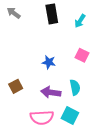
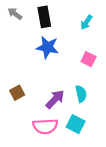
black rectangle: (52, 14) -> (44, 17), moved
blue star: (49, 62) -> (47, 47), moved, size x1.5
purple arrow: (51, 92) -> (55, 99), turned 126

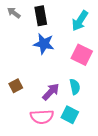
cyan arrow: (86, 22) -> (80, 21), size x1.5
pink square: (89, 59) -> (82, 55), size x1.5

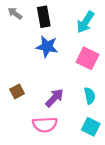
cyan semicircle: (75, 87) -> (90, 96), moved
cyan square: (70, 115) -> (91, 127), moved

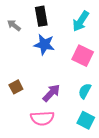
gray arrow: (15, 13) -> (14, 25), moved
cyan semicircle: (90, 96) -> (85, 91), turned -140

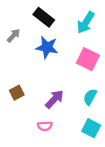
black rectangle: (41, 16) -> (44, 17), turned -42
gray arrow: (14, 25) -> (14, 36), moved, turned 96
pink semicircle: (42, 118) -> (45, 126), size x0.6

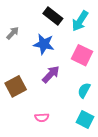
black rectangle: (44, 17) -> (53, 16), moved
brown square: (17, 93) -> (16, 86), size x1.5
purple arrow: (54, 99) -> (51, 74), moved

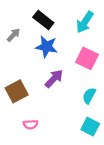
black rectangle: (53, 16) -> (43, 20), moved
pink semicircle: (42, 118) -> (31, 124), moved

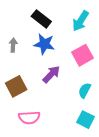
gray arrow: (13, 35) -> (13, 45), moved, turned -40
pink square: (87, 58) -> (83, 55), turned 35
pink semicircle: (31, 124) -> (29, 118), size x1.5

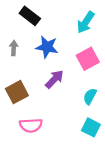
black rectangle: (41, 19) -> (30, 16), moved

